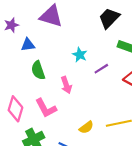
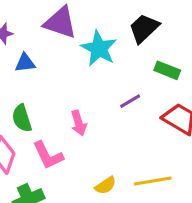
cyan star: (80, 55) -> (99, 48), moved, size x1.6
green semicircle: (38, 70) -> (22, 118), moved

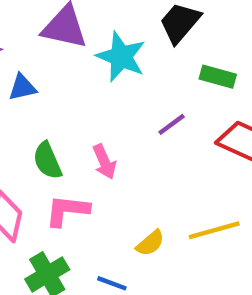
green semicircle: (22, 118) -> (47, 161), moved
pink L-shape: (48, 155) -> (67, 210), turned 128

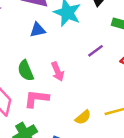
blue triangle: (22, 87) -> (38, 30), moved

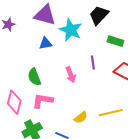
purple line: (95, 51) -> (93, 62), turned -64
pink arrow: (58, 71) -> (71, 75), moved

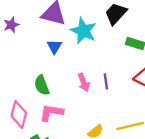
blue triangle: (45, 43) -> (54, 47), turned -48
purple line: (93, 62) -> (106, 81), moved

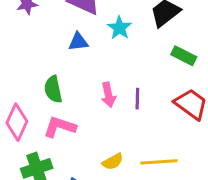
cyan star: (83, 31) -> (119, 28), size x0.7
blue triangle: (54, 47) -> (78, 42), turned 42

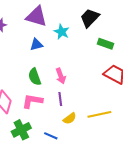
green semicircle: (53, 89) -> (35, 77), moved
purple line: (137, 99) -> (60, 99), moved

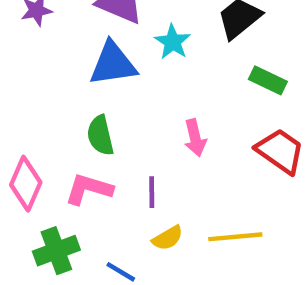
blue triangle: (36, 45) -> (113, 64), size x1.6
pink arrow: (61, 76) -> (195, 138), moved

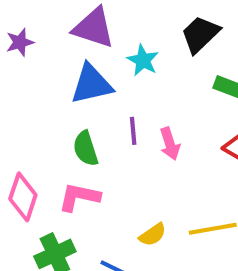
purple line: (152, 192) -> (133, 131), moved

